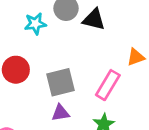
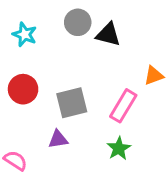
cyan star: (35, 24) -> (25, 34), moved, turned 30
purple triangle: (60, 113) -> (58, 139), moved

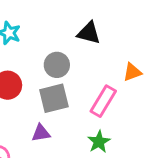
gray circle: (78, 22) -> (57, 65), moved

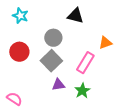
gray square: (54, 98) -> (51, 61), turned -30
purple triangle: (41, 133) -> (58, 85), moved

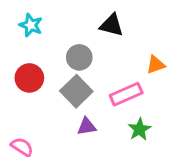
pink rectangle: (85, 63) -> (126, 94), turned 35
green star: (82, 91) -> (139, 129), moved

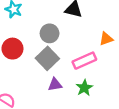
green star: (139, 129) -> (84, 88), moved

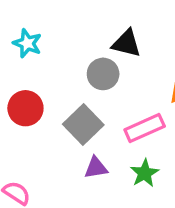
gray circle: (50, 33) -> (103, 74), moved

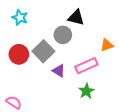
gray square: (83, 124) -> (43, 51), moved
purple triangle: (96, 168) -> (59, 71), moved, turned 40

